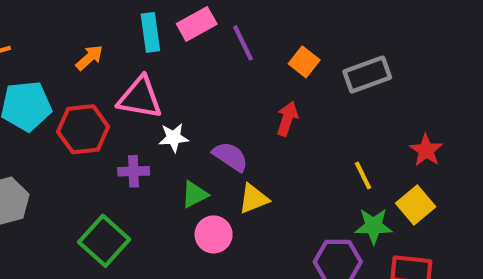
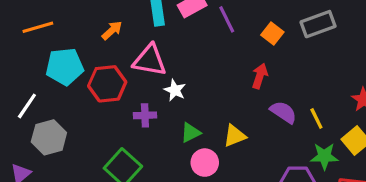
gray rectangle: (367, 74) -> (318, 24), moved
white star: (174, 138) -> (175, 90), turned 30
purple semicircle: (230, 157) -> (283, 112), moved

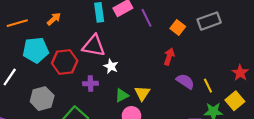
orange arrow: (112, 30) -> (54, 19), moved
yellow triangle: (235, 136) -> (142, 93), moved, turned -35
gray hexagon: (49, 137) -> (42, 99), moved

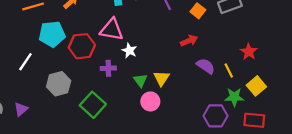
red arrow: (169, 57) -> (189, 41), turned 49
red star: (240, 73) -> (249, 52), moved
green triangle: (122, 95) -> (140, 80), turned -40

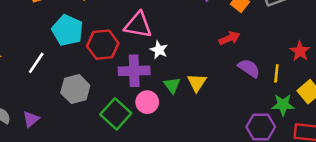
cyan pentagon: (52, 34) -> (68, 30), turned 30
purple cross: (108, 68) -> (134, 71), size x1.6
yellow line: (229, 71) -> (276, 73), turned 32
pink circle: (150, 101) -> (147, 102), moved

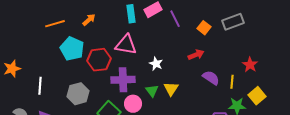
white star: (159, 50) -> (156, 64), moved
white line: (36, 63) -> (40, 86), moved, turned -30

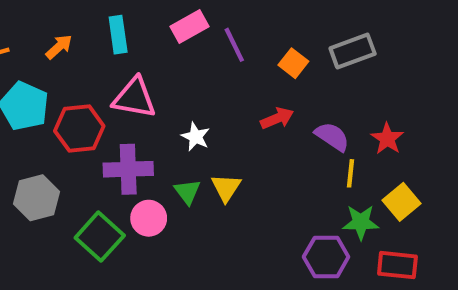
cyan rectangle: (131, 14) -> (118, 35), moved
purple semicircle: (211, 78) -> (332, 137), moved

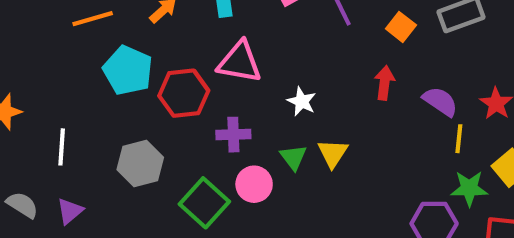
red arrow: (277, 118) -> (384, 83), turned -60
purple cross: (128, 169) -> (233, 135), size x0.7

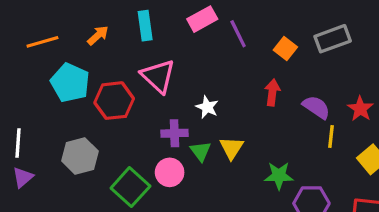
pink triangle: (240, 62) -> (158, 76), turned 33
purple cross: (233, 135) -> (174, 133), moved
green star: (469, 188) -> (279, 176), moved
purple triangle: (70, 211) -> (23, 177), moved

